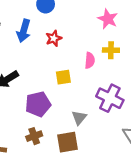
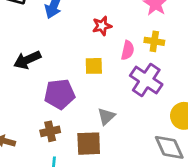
red star: (54, 38) -> (102, 26), moved
purple cross: (110, 98) -> (146, 80), moved

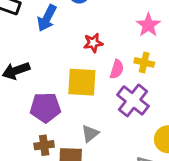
yellow square: (94, 66) -> (82, 82), size x1.6
brown cross: (50, 131) -> (44, 145), moved

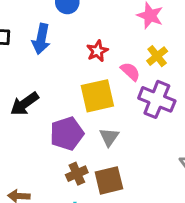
yellow cross: (144, 62) -> (157, 56), turned -36
pink semicircle: (117, 69) -> (130, 72), turned -48
gray triangle: (90, 133) -> (109, 137), moved

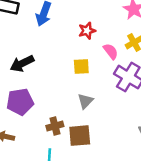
yellow square: (97, 96) -> (81, 66), size x0.6
purple pentagon: (67, 134) -> (20, 102), moved

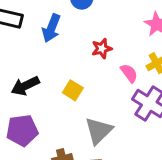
yellow square: (81, 66) -> (73, 90), moved, turned 35
gray triangle: (85, 101) -> (99, 131), size x1.5

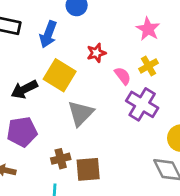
yellow square: (73, 90) -> (60, 75), moved, size x1.6
gray triangle: (99, 131) -> (81, 113), moved

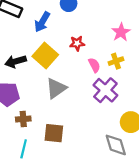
brown cross: (61, 159) -> (23, 119), moved

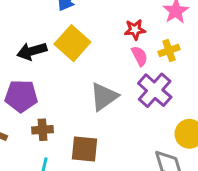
red star: (77, 43) -> (135, 30), moved
gray triangle: (56, 88) -> (104, 97), moved

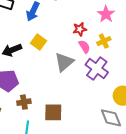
yellow square: (72, 43) -> (39, 42), size x0.7
gray triangle: (104, 97) -> (64, 62), moved

